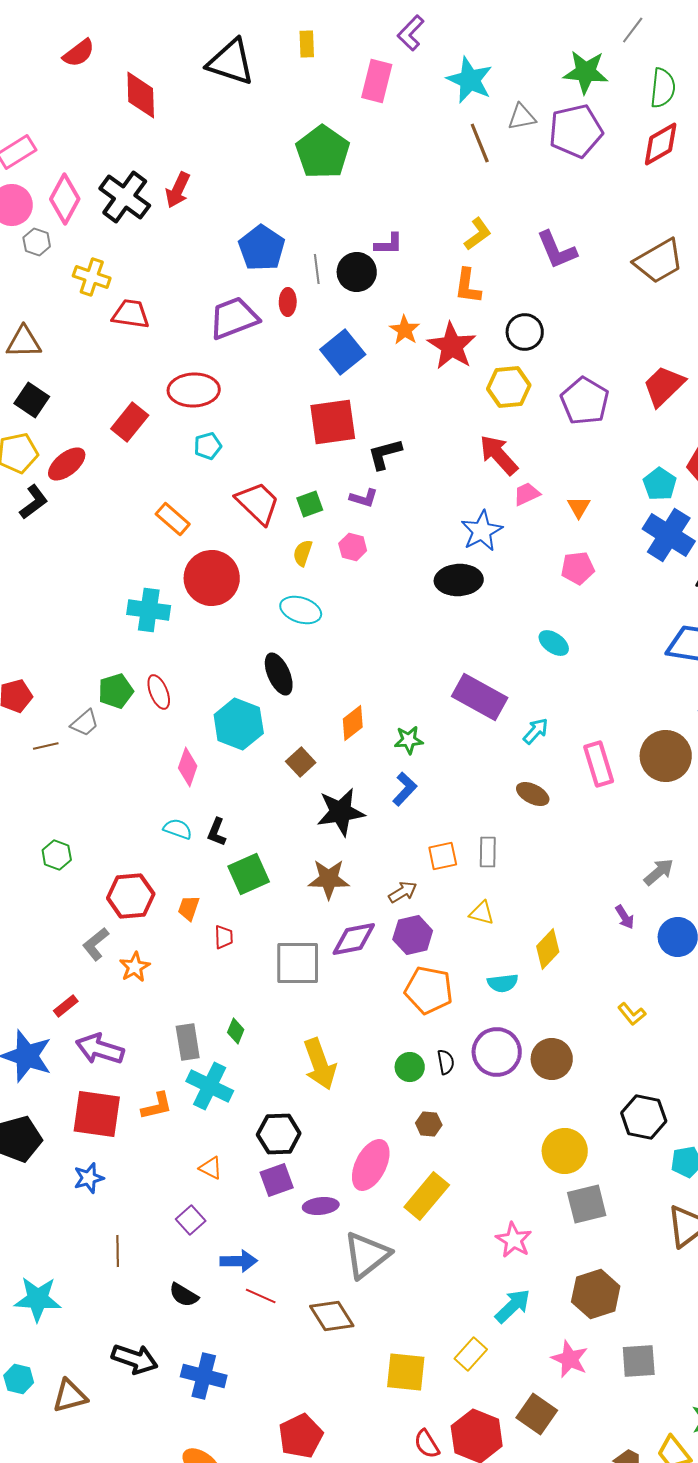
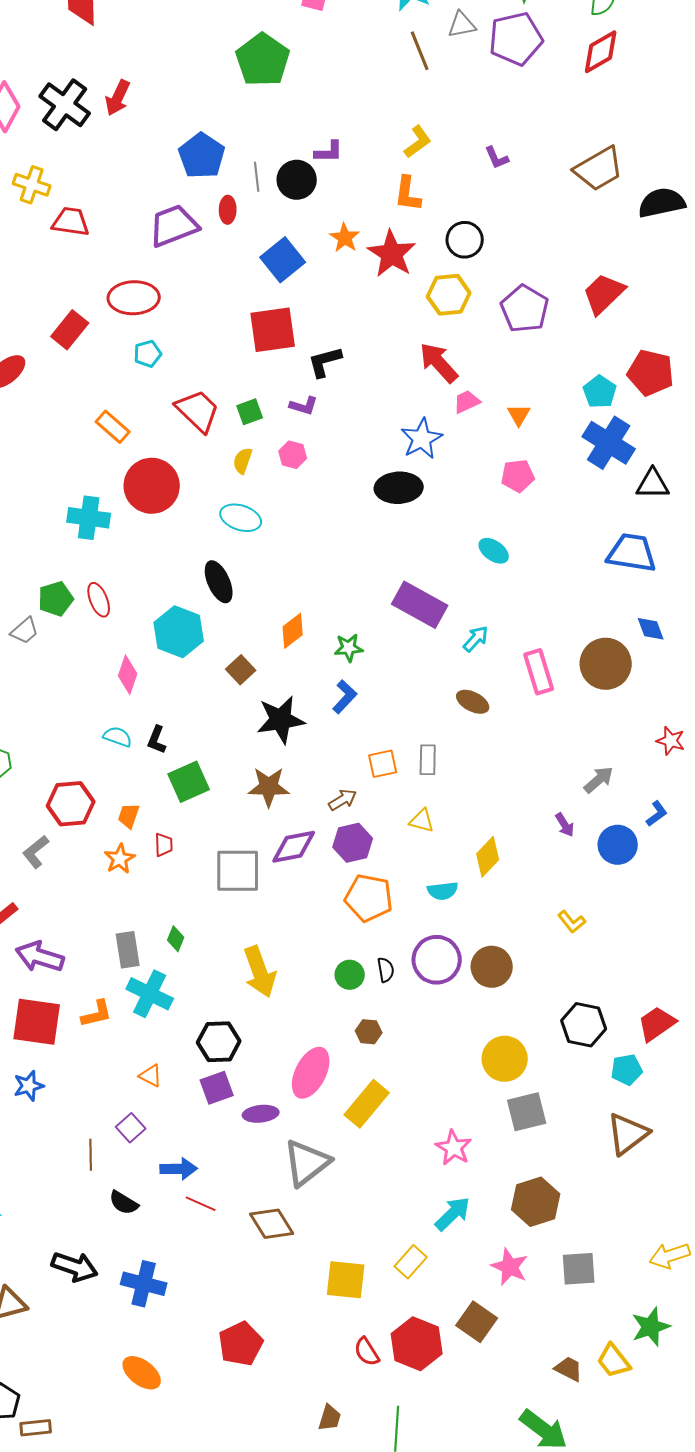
purple L-shape: (557, 250) -> (497, 158), size x0.6
orange star: (135, 967) -> (120, 859), moved
brown line: (118, 1251) -> (91, 1155), moved

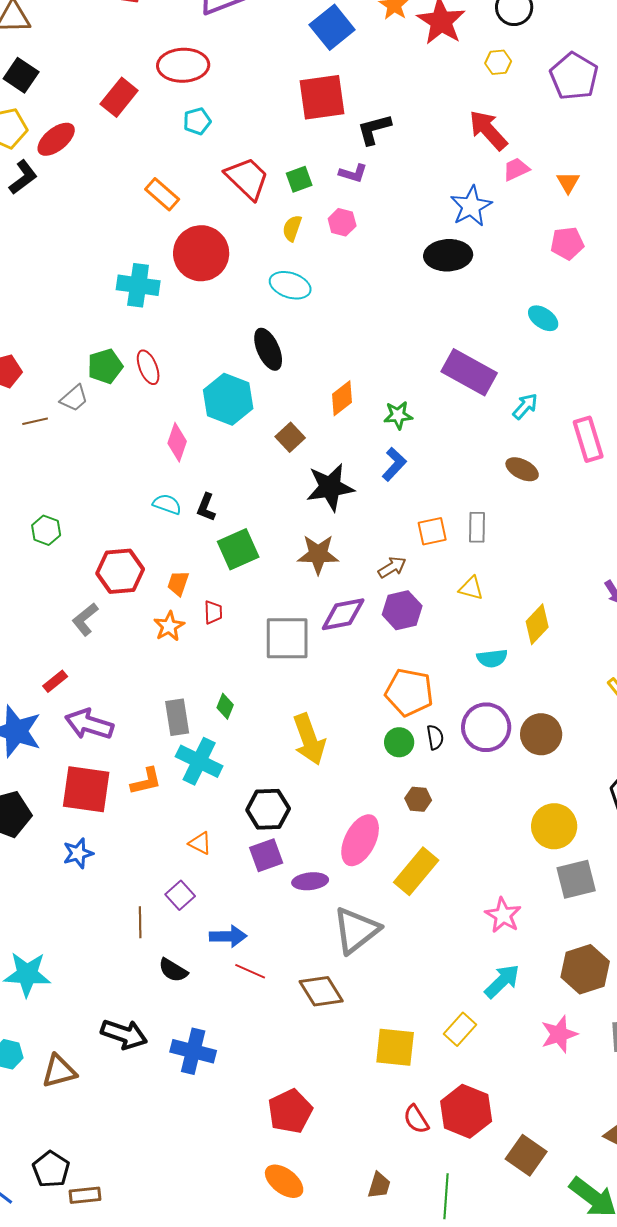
yellow hexagon: (449, 295) -> (498, 62), size x0.6
orange pentagon: (369, 898) -> (409, 692), moved
pink star: (510, 1267) -> (559, 1034), turned 30
brown square: (477, 1322) -> (526, 1155), moved
orange ellipse: (142, 1373) -> (284, 1181), moved

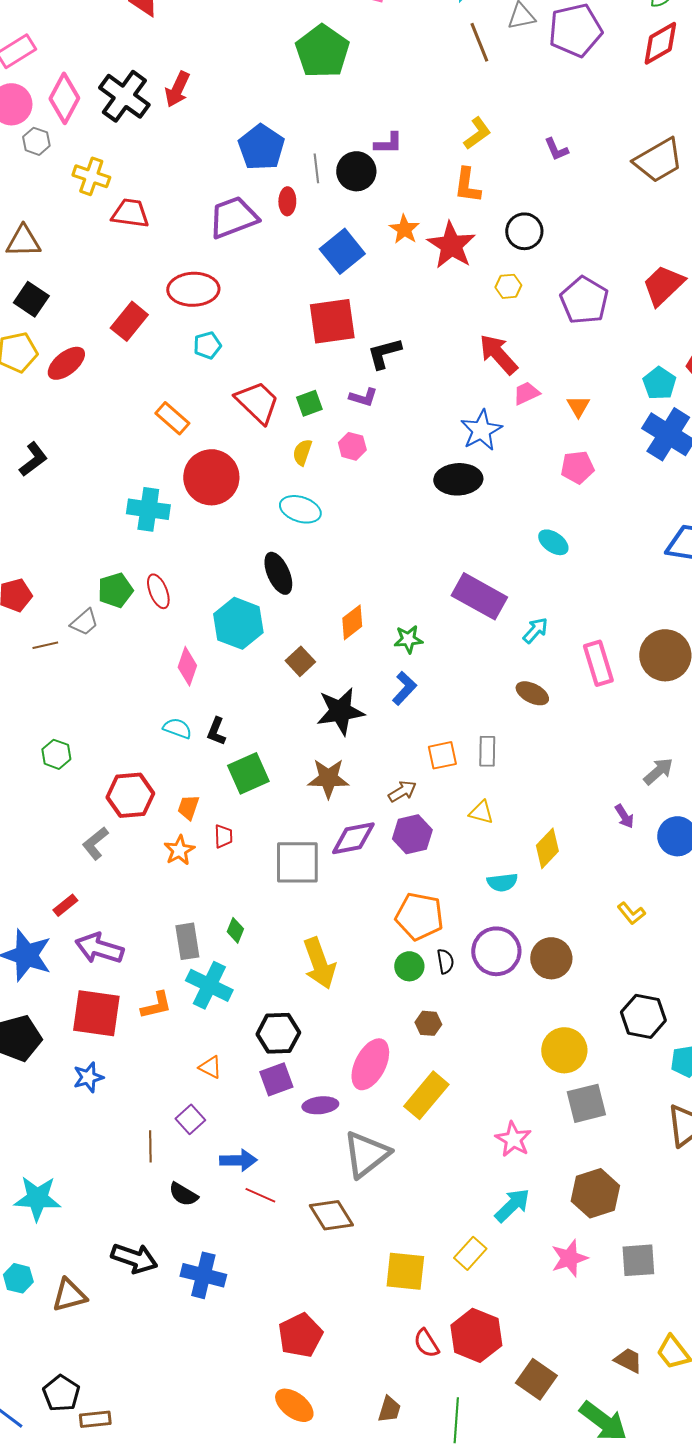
black L-shape: (23, 177) -> (33, 459), moved

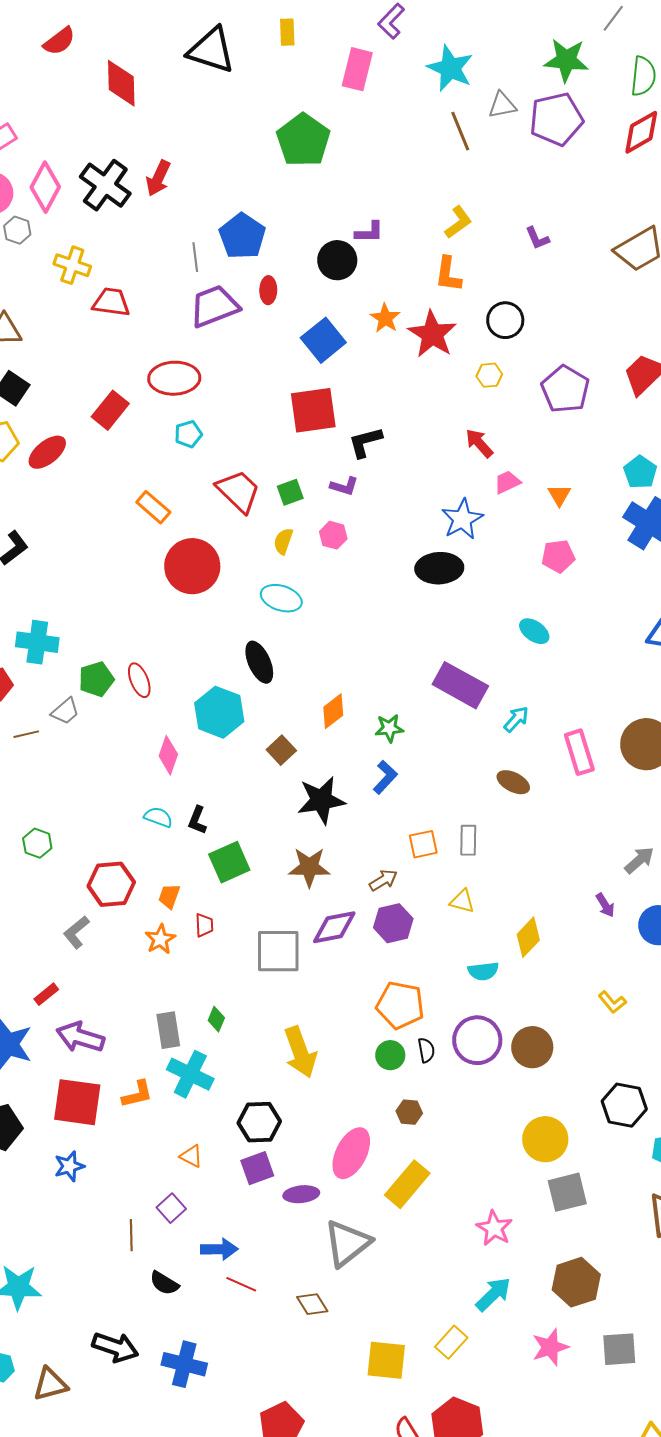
gray line: (316, 168) -> (195, 257), moved
red arrow: (498, 354) -> (479, 443), size x0.7
cyan cross: (148, 509) -> (37, 642), moved
brown diamond: (331, 1215) -> (312, 1304), size x0.7

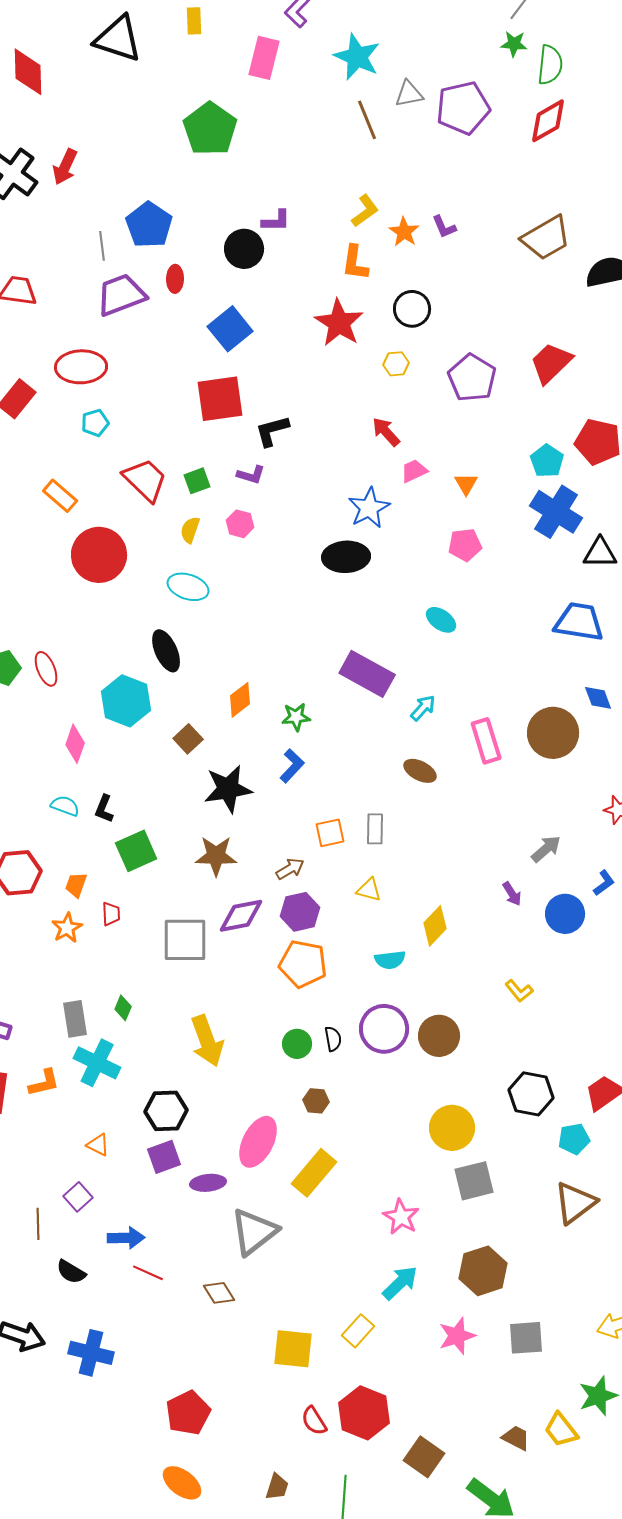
green star: (566, 60) -> (514, 44), moved, size x0.6
orange star: (385, 318) -> (404, 232), moved
orange pentagon: (400, 1005) -> (303, 964), moved

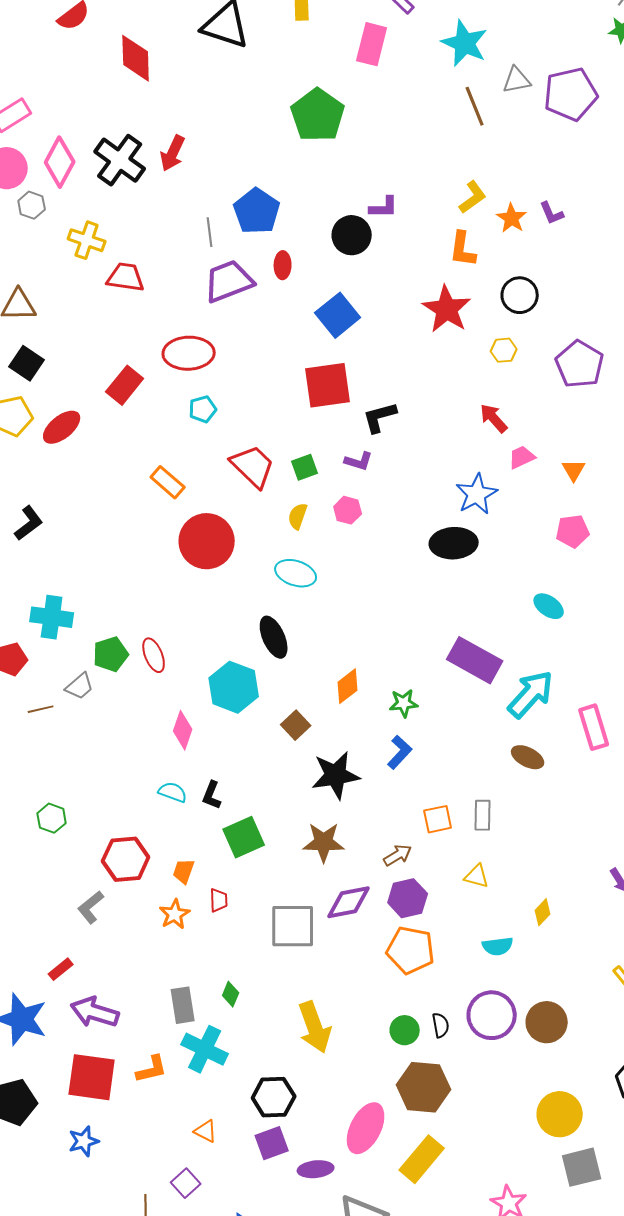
cyan arrow: (423, 708) -> (531, 694), size x1.8
yellow diamond: (435, 926) -> (543, 912), size x0.7
brown hexagon: (316, 1101) -> (424, 1087), size x2.0

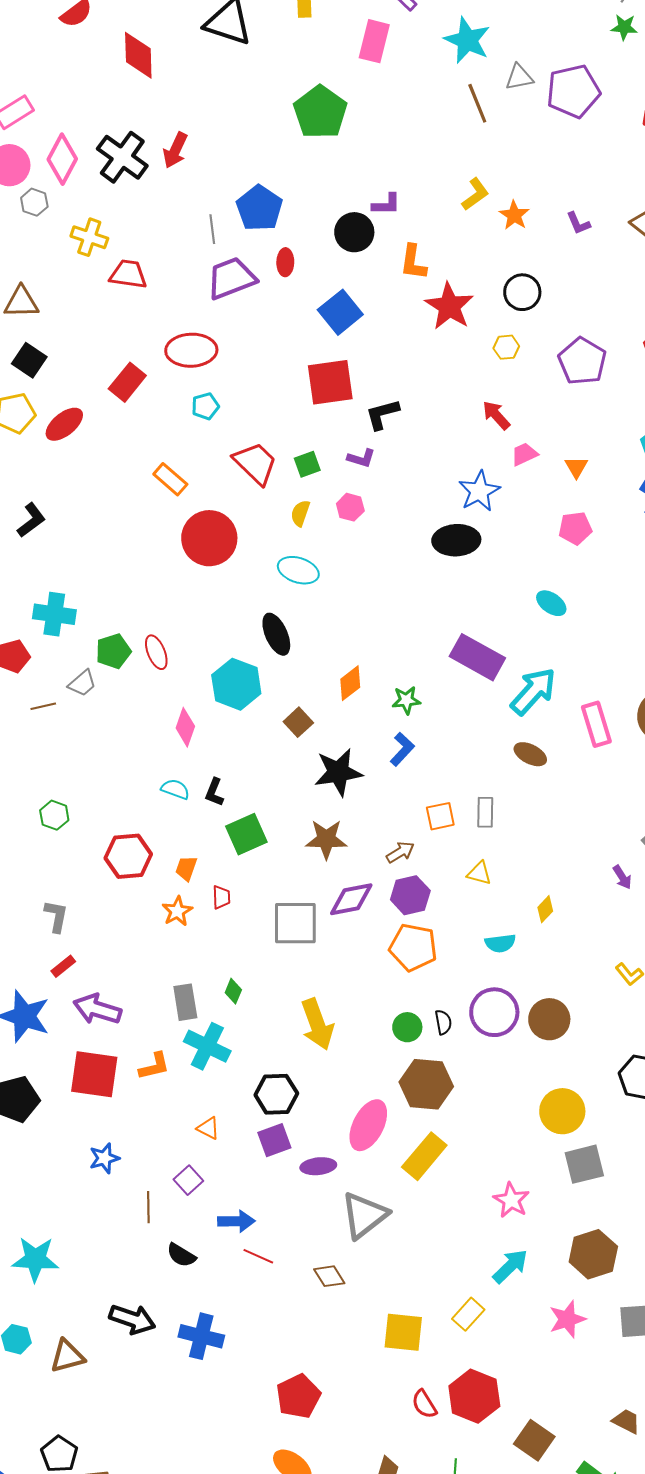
purple L-shape: (552, 213) -> (578, 223), moved
orange L-shape: (463, 249) -> (413, 262), moved
gray L-shape: (91, 907) -> (56, 916), moved, turned 140
blue star: (84, 1141) -> (104, 1158), moved

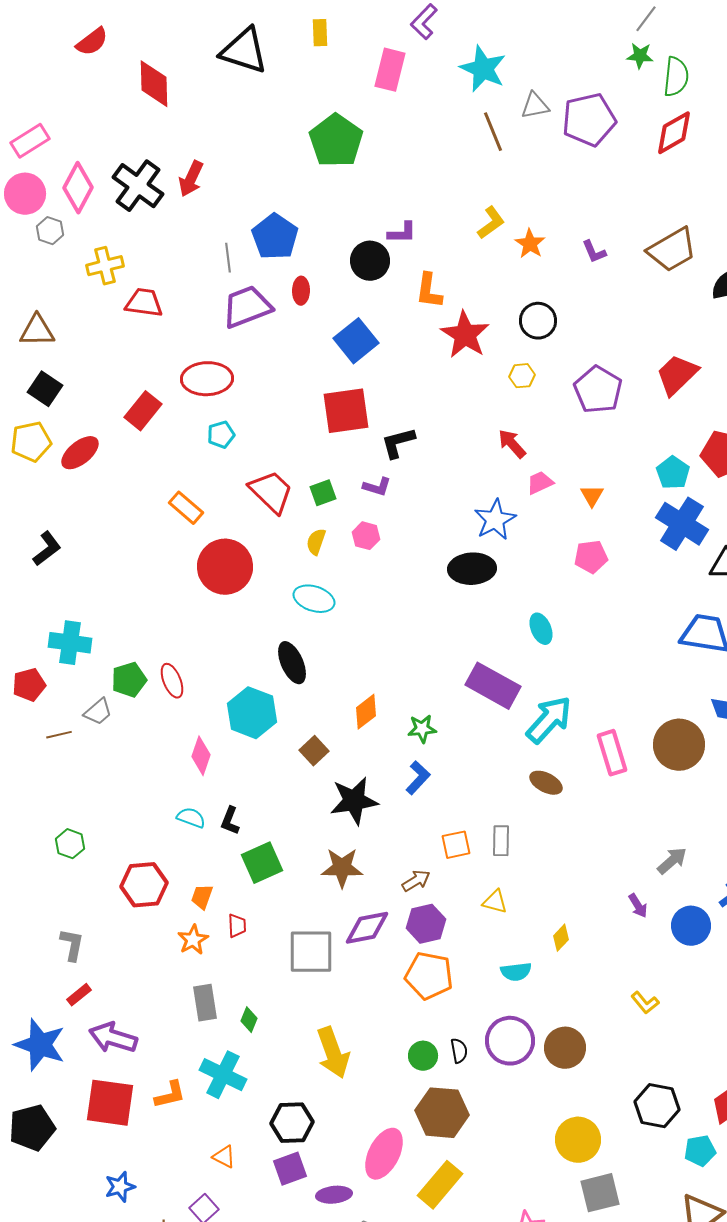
yellow cross: (89, 237) -> (105, 266), turned -33
cyan ellipse: (551, 603) -> (541, 629), moved, turned 32
gray rectangle: (185, 1002) -> (205, 1003), moved

